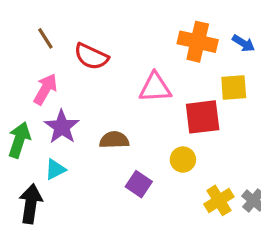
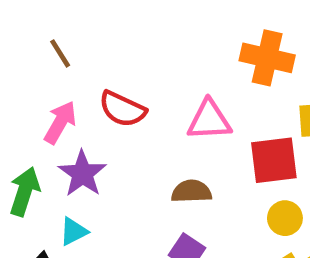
red semicircle: (91, 56) -> (122, 109), moved
brown semicircle: (114, 140) -> (191, 191), moved
yellow circle: (183, 160) -> (285, 218), moved

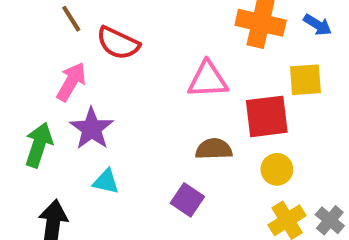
red semicircle: (122, 109) -> (118, 43), moved
brown semicircle: (191, 191) -> (214, 149), moved
cyan triangle: (73, 231) -> (106, 182), moved, turned 40

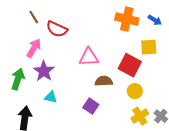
pink triangle: (208, 80) -> (89, 57), moved
red square: (267, 116) -> (130, 65), turned 35

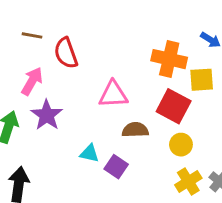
brown line: (34, 17) -> (32, 35), turned -48
orange cross: (127, 19) -> (169, 59), moved
red semicircle: (57, 29) -> (66, 53), turned 45
cyan triangle: (51, 97) -> (90, 153), moved

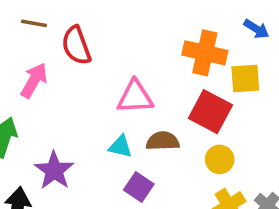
purple star: (47, 115) -> (54, 170), moved
cyan triangle: (90, 153) -> (120, 147), moved

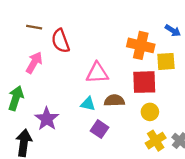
red square: (210, 112) -> (144, 82), turned -30

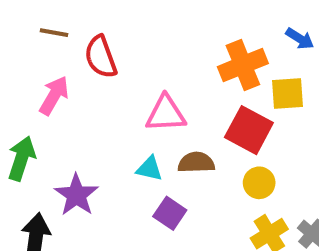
orange cross: (141, 45) -> (243, 65), turned -35
red square: (144, 82) -> (249, 130), turned 30

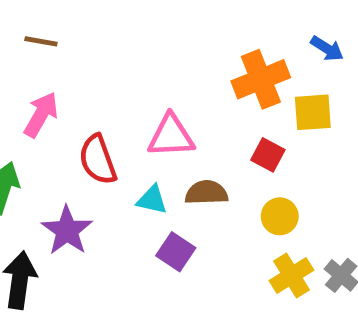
red semicircle: (101, 57) -> (98, 160), moved
red square: (249, 130) -> (268, 155), size x0.6

